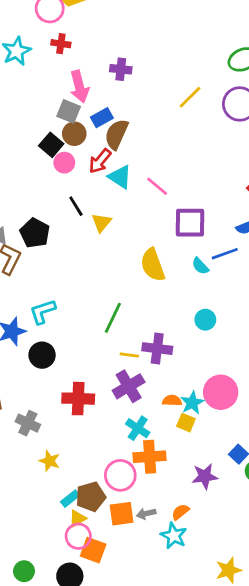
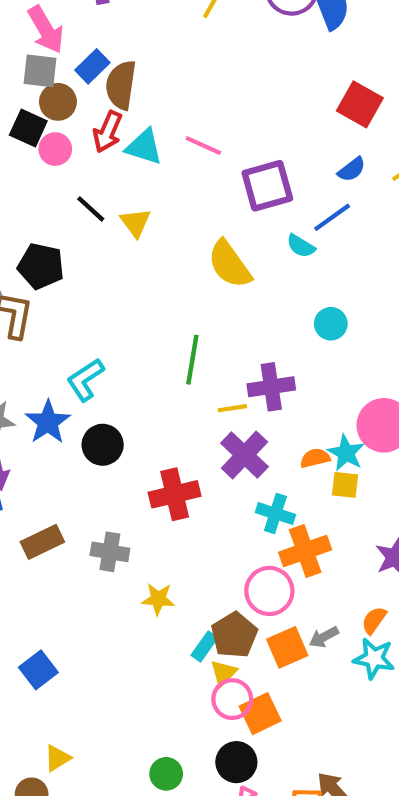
orange square: (93, 550) -> (260, 714), turned -30

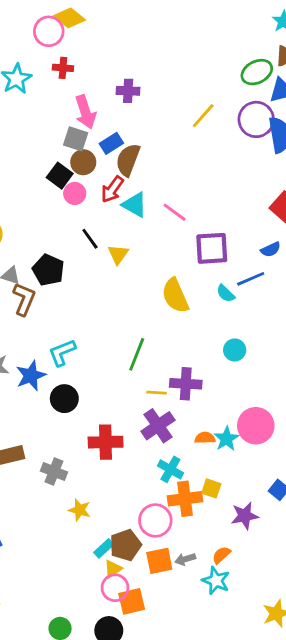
yellow square: (345, 485) -> (211, 488), moved

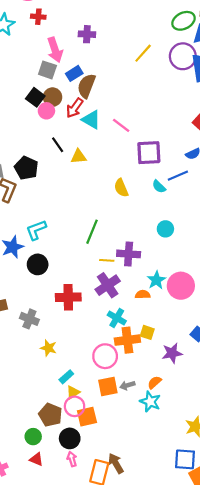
brown circle: (83, 162) -> (53, 97), moved
yellow triangle: (118, 254) -> (79, 157), turned 49
yellow semicircle: (175, 296) -> (121, 188), size x0.7
cyan star: (226, 439) -> (156, 280), moved
brown pentagon: (125, 545) -> (50, 415), moved, turned -30

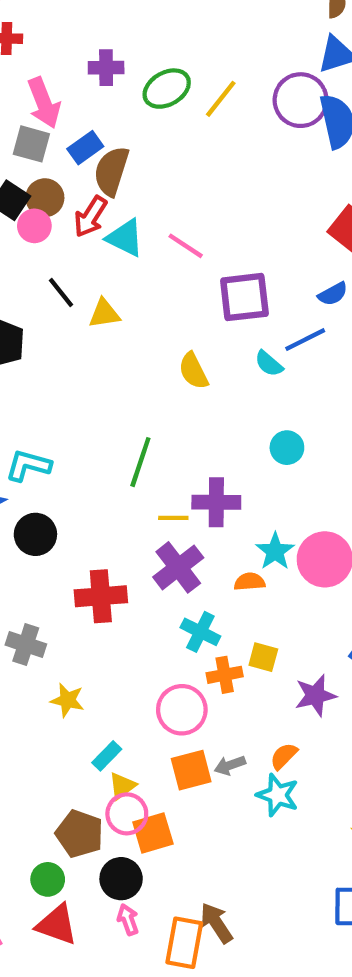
green ellipse: (184, 21) -> (167, 89), moved
cyan L-shape: (36, 230) -> (28, 465), turned 40
orange cross: (127, 340) -> (225, 675), size x0.7
red triangle: (36, 459) -> (57, 925), size x1.5

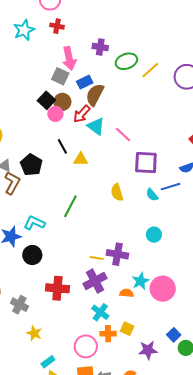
green line: (140, 462) -> (70, 206), moved

